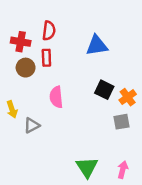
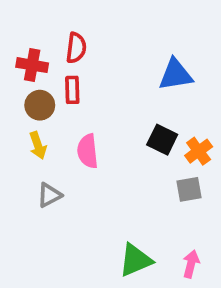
blue triangle: (97, 45) -> (176, 75), moved
yellow arrow: (12, 109) -> (38, 145), moved
green triangle: (87, 167) -> (135, 260), turned 40

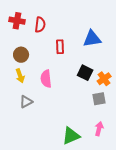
red cross: (32, 65) -> (17, 21), moved
red rectangle: (72, 90) -> (60, 47), moved
pink arrow: (191, 264) -> (99, 129), moved

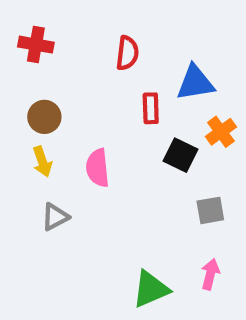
red semicircle: (40, 25) -> (127, 53), moved
red rectangle: (60, 47) -> (151, 108), moved
orange cross: (104, 79) -> (221, 132), moved

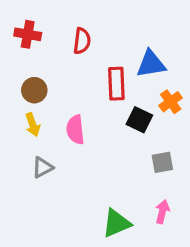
red semicircle: (127, 53) -> (82, 41), moved
red rectangle: (151, 108) -> (116, 84), size x1.4

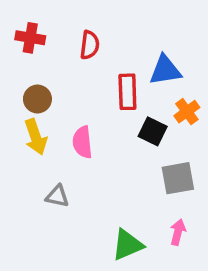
yellow arrow: (33, 125) -> (36, 137), size x1.4
gray square: (162, 162) -> (178, 178), size x1.4
gray triangle: (42, 167) -> (57, 196), moved, turned 40

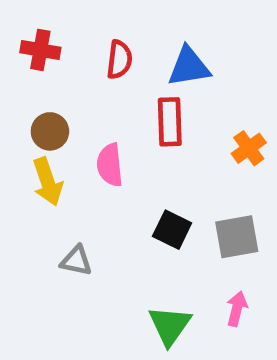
blue triangle: (165, 70) -> (189, 67), moved
black square: (153, 131) -> (172, 230), moved
pink semicircle: (82, 142) -> (110, 165), moved
green triangle: (127, 245) -> (170, 325), turned -32

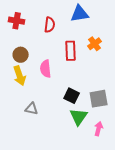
blue triangle: (189, 67) -> (80, 14), moved
orange cross: (249, 148) -> (95, 44), moved
green triangle: (170, 325) -> (79, 117), moved

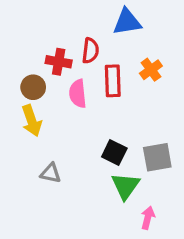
red cross: (17, 21) -> (59, 62), moved
red semicircle: (50, 25) -> (90, 51), moved
pink semicircle: (46, 69) -> (78, 94), moved
pink arrow: (99, 129) -> (148, 218), moved

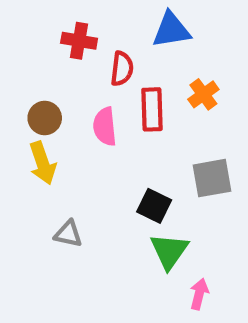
red cross: (59, 62) -> (79, 41), moved
gray square: (157, 157) -> (212, 178), moved

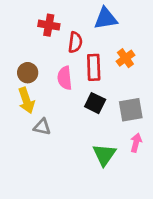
black square: (154, 206) -> (95, 103), moved
gray triangle: (68, 234) -> (42, 127), moved
pink arrow: (199, 294) -> (136, 143), moved

